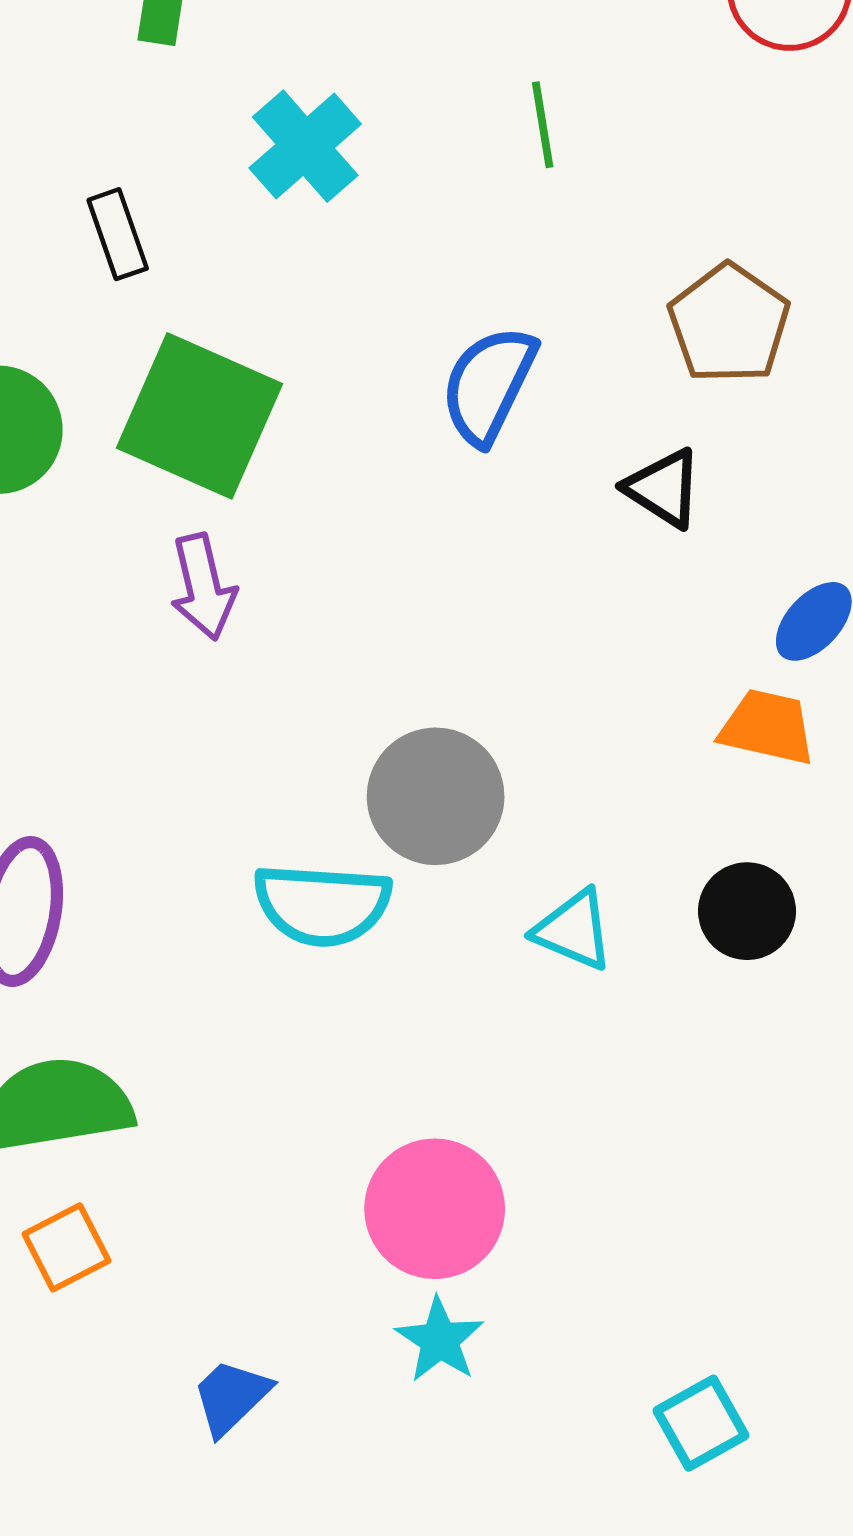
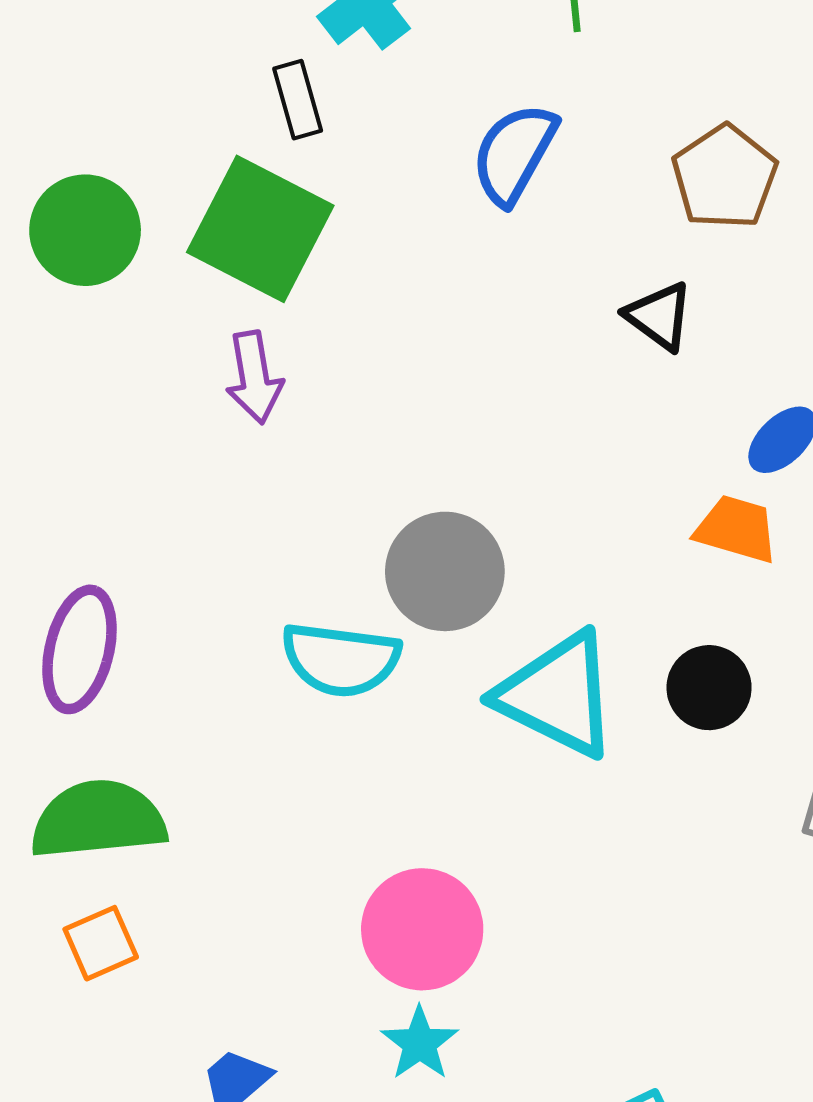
black rectangle: (118, 234) -> (298, 100), moved
blue semicircle: (489, 385) -> (514, 154), moved
cyan triangle: (574, 930) -> (558, 695), size x1.8

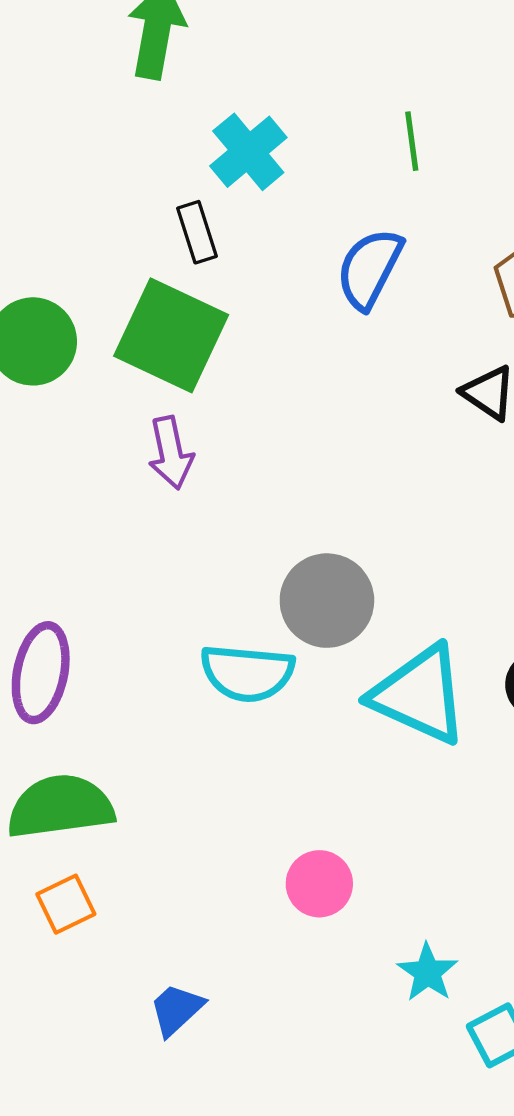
pink circle: (422, 929) -> (319, 884), size x0.7
cyan star: (420, 1043) -> (428, 972), moved

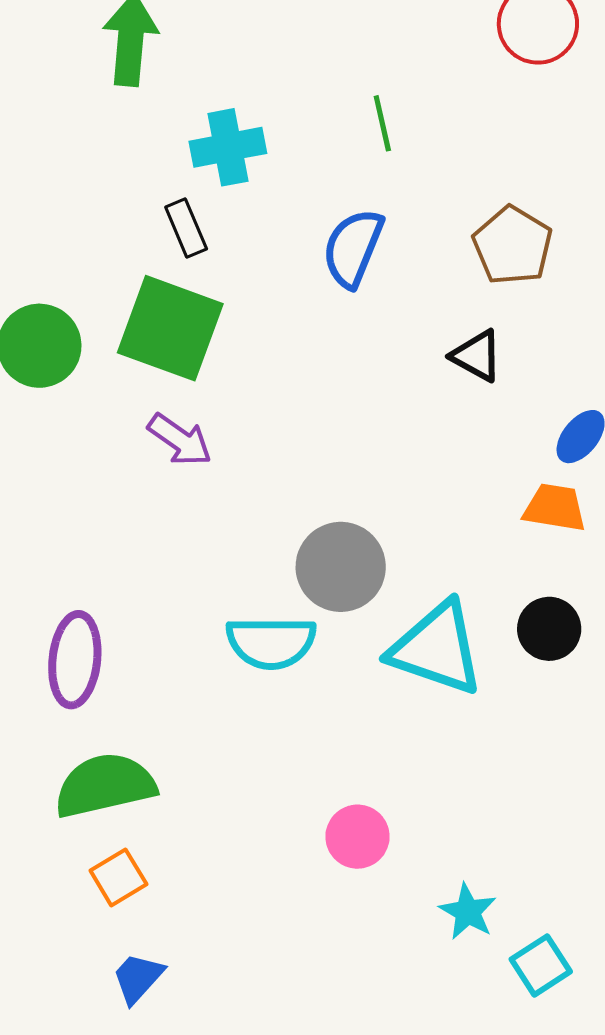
cyan cross: (248, 152) -> (228, 147), turned 34
purple arrow: (171, 453) -> (180, 440), turned -38
blue trapezoid: (176, 1010) -> (138, 978), moved

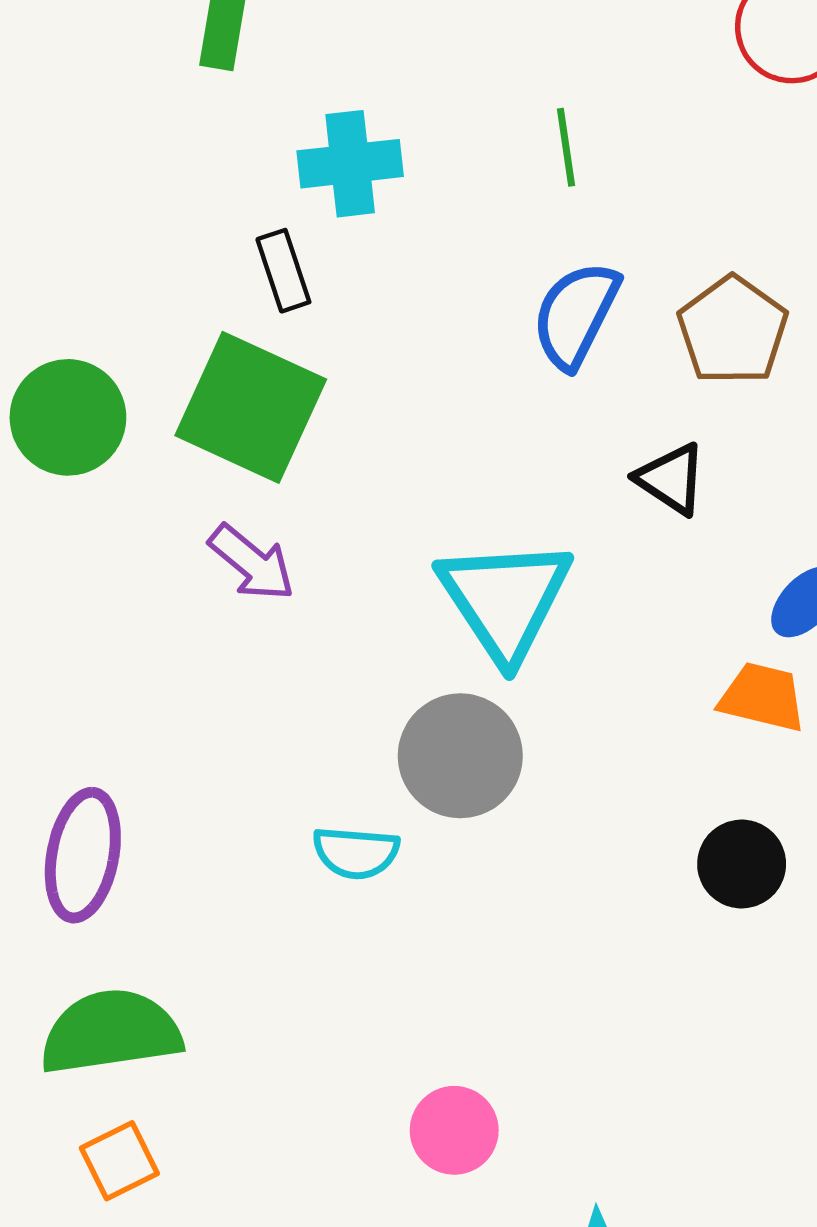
blue semicircle: (353, 248) -> (576, 315), moved
cyan semicircle: (271, 642) -> (356, 853), size x0.7
cyan triangle: (437, 648) -> (505, 599), moved, turned 33

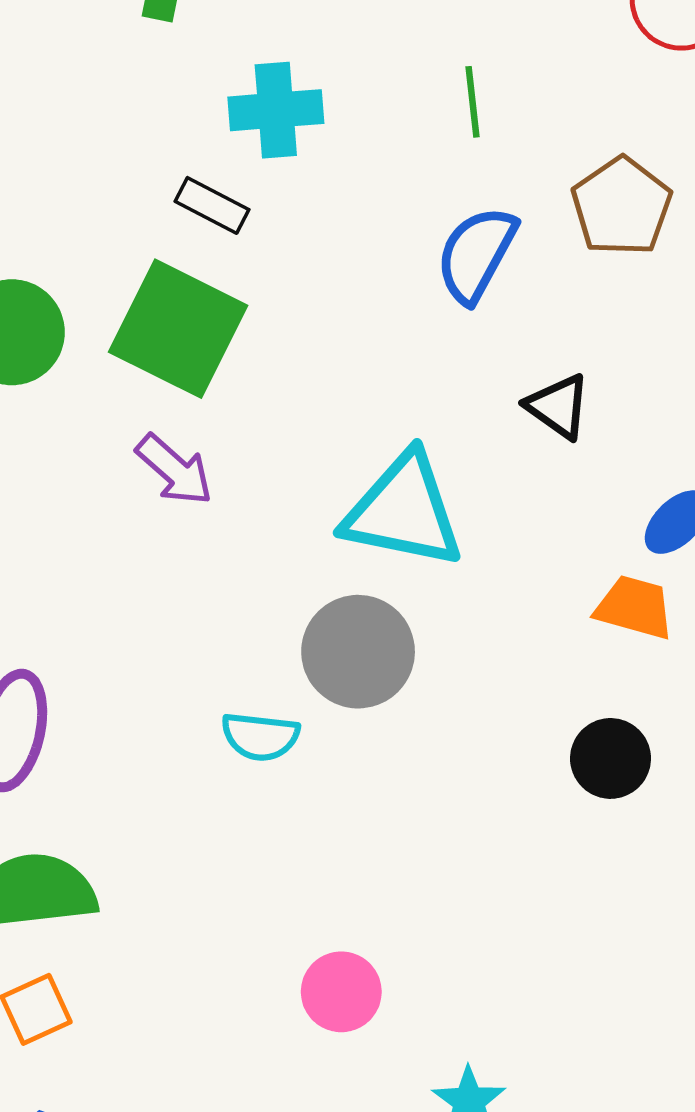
black rectangle: (283, 271) -> (212, 205), turned -46
brown pentagon: (733, 330) -> (622, 206), moved
cyan triangle: (505, 599) -> (403, 511), turned -47

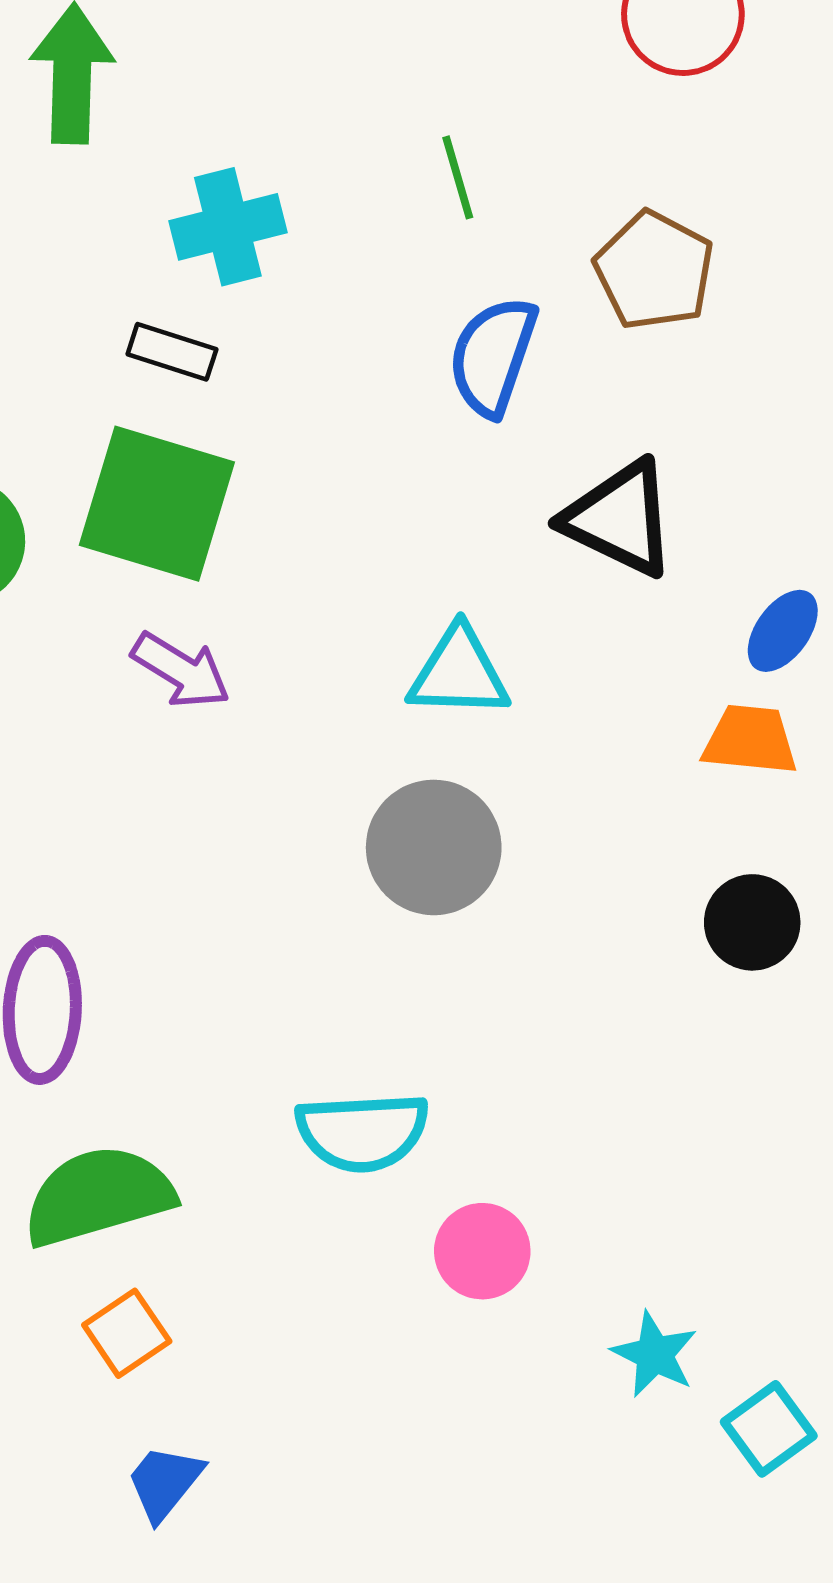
black triangle: (558, 406) -> (620, 519), size x1.5
cyan triangle: (403, 511) -> (459, 673), size x0.7
cyan semicircle: (260, 737) -> (362, 1132), moved, size x1.4

